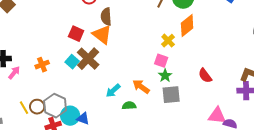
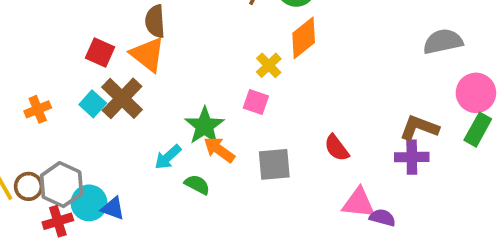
green star: (165, 76) -> (205, 126), moved, size x1.5
red semicircle: (205, 76) -> (337, 148), moved
green semicircle: (129, 106) -> (197, 185), turned 32

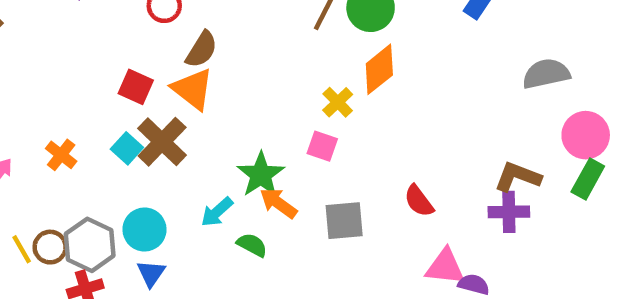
brown semicircle: (155, 21) -> (202, 50), turned -144
orange cross: (38, 109) -> (61, 155), turned -30
cyan circle: (89, 203) -> (144, 230), moved
blue triangle: (113, 208) -> (151, 273), turned 45

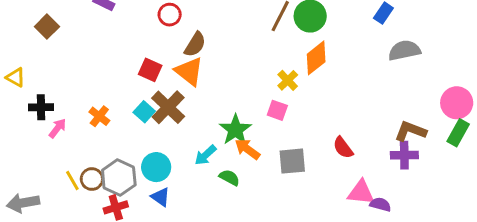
gray semicircle: (546, 74) -> (404, 50), moved
blue triangle: (151, 273) -> (161, 197), turned -30

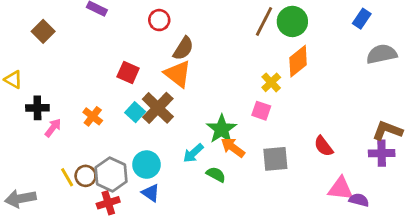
red square: (150, 70) -> (128, 72), moved

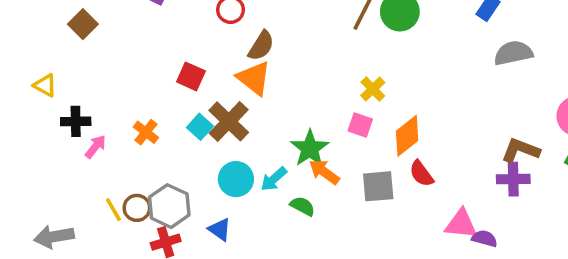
orange diamond: (298, 61) -> (407, 136), moved
red semicircle: (324, 146) -> (421, 174), moved
cyan circle: (146, 165) -> (236, 179), moved

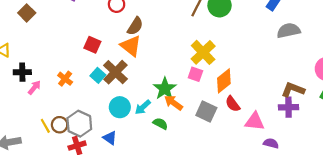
yellow cross: (373, 89) -> (203, 52), size x1.6
gray square: (378, 186) -> (206, 112), turned 30
pink triangle: (461, 224) -> (255, 121), moved

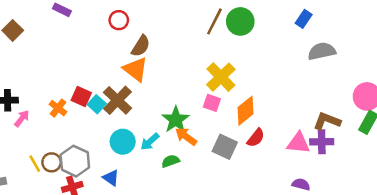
red square: (92, 45) -> (81, 96), moved
red semicircle: (233, 104) -> (256, 138), turned -105
pink triangle: (255, 121) -> (298, 143), moved
green semicircle: (160, 124) -> (170, 161), turned -48

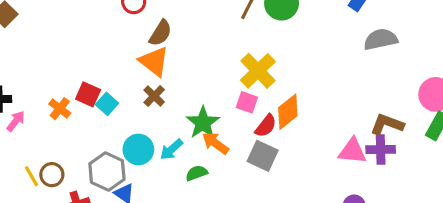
brown cross: (117, 100) -> (154, 96), moved, size x0.6
red semicircle: (256, 138) -> (266, 126), moved
gray hexagon: (75, 161) -> (107, 171), moved

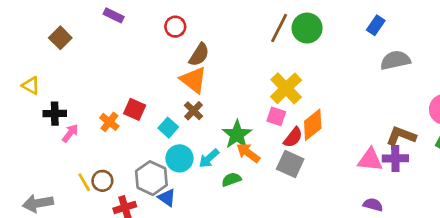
cyan square: (107, 104) -> (168, 128), moved

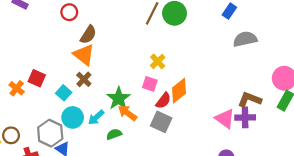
yellow cross: (286, 88) -> (158, 61), size x0.6
pink triangle: (370, 160) -> (225, 119), turned 30

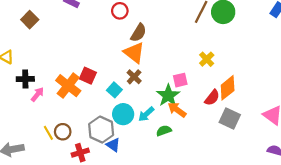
pink square: (150, 84) -> (180, 80), moved, turned -32
orange cross: (17, 88) -> (68, 86), size x1.6
gray square: (161, 122) -> (230, 119), moved

